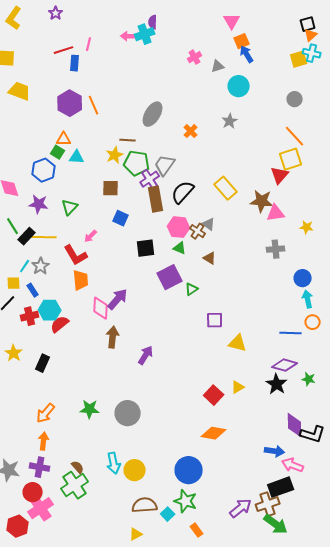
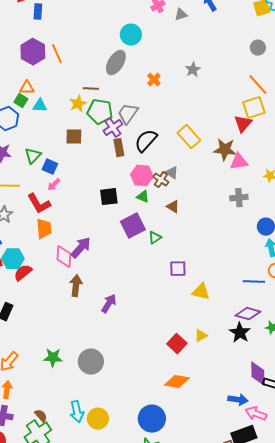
cyan circle: (239, 86) -> (131, 35), moved
brown rectangle: (156, 199) -> (119, 148), size x0.7
blue square: (121, 218) -> (50, 167), moved

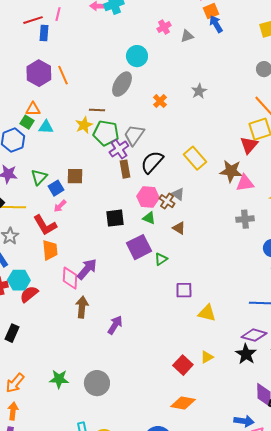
brown square: (74, 137) -> (75, 176), moved
blue square: (50, 167) -> (56, 188), turned 35

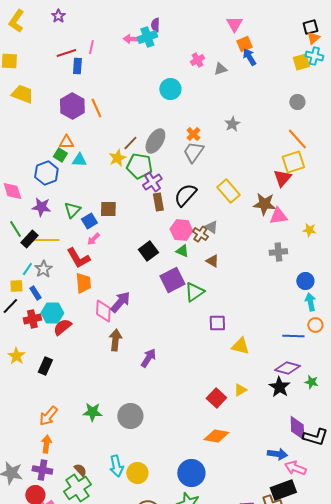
gray ellipse: (122, 84) -> (155, 141), moved
brown line: (97, 110) -> (130, 143), turned -49
gray trapezoid: (134, 135) -> (193, 152), moved
black square: (115, 218) -> (148, 251), turned -30
green triangle: (161, 259) -> (194, 292), size x1.5

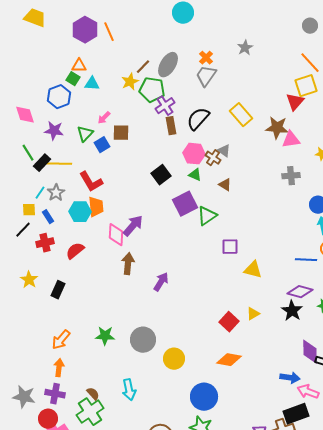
pink arrow: (93, 239) -> (104, 118), moved
cyan hexagon: (52, 313) -> (80, 212), moved
yellow circle: (137, 473) -> (174, 359), moved

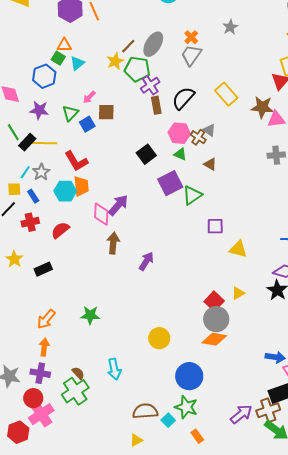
cyan triangle: (92, 84) -> (77, 63), turned -42
black rectangle: (58, 290) -> (43, 269), turned 42
gray circle: (143, 340) -> (216, 319), moved

